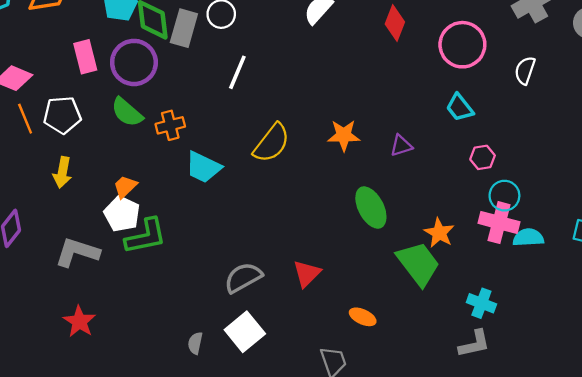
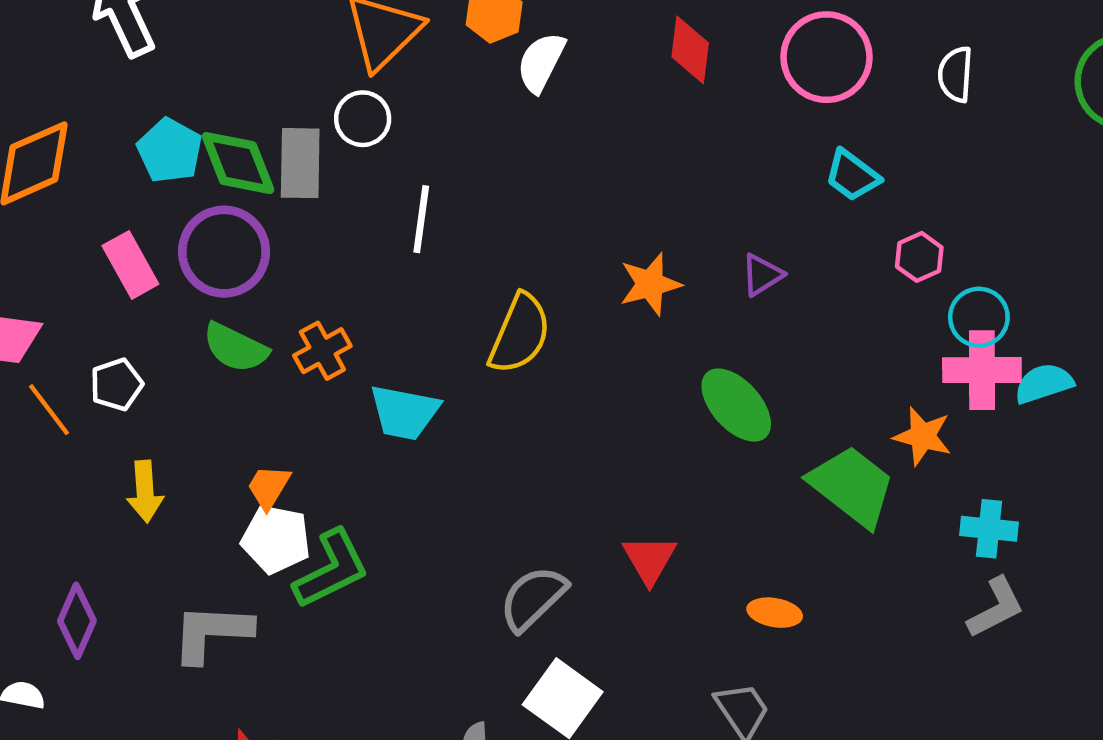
white pentagon: (62, 115) -> (116, 385), size x0.7
orange star: (439, 233) -> (923, 436), moved

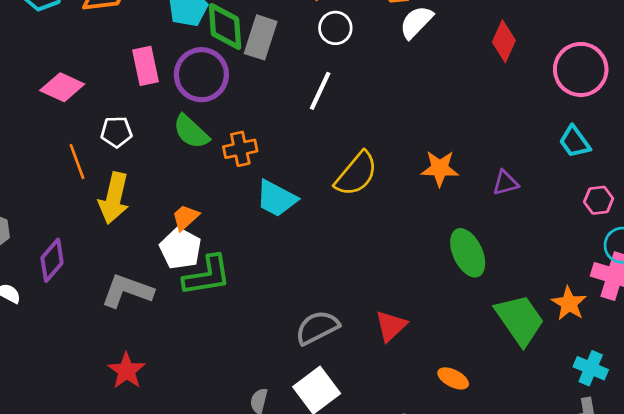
white circle: (363, 119) -> (335, 28), moved
orange line: (49, 410) -> (77, 162), moved
yellow arrow: (145, 491) -> (114, 198), size x1.4

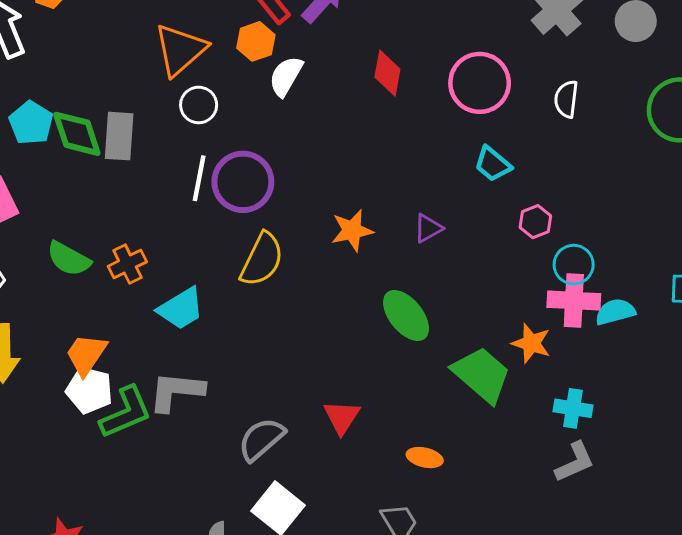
purple circle: (201, 75) -> (243, 182), moved
cyan trapezoid: (276, 199) -> (181, 309), turned -45
orange trapezoid: (185, 217) -> (86, 355), size x1.4
gray L-shape: (127, 291) -> (176, 391), moved

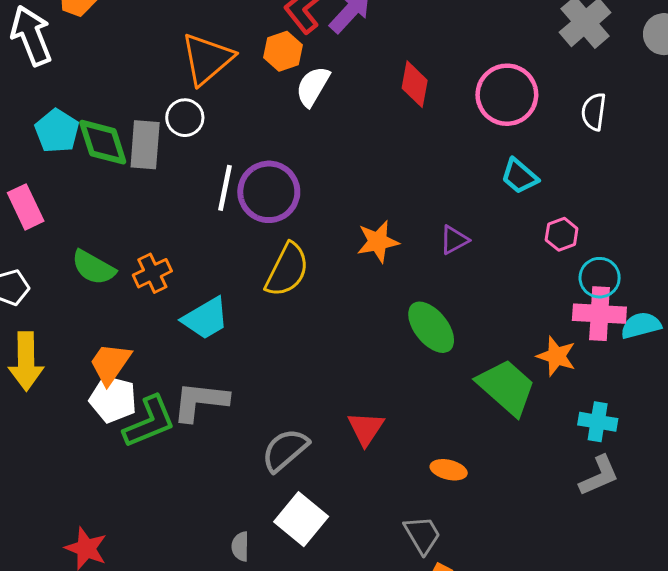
white circle: (199, 105) -> (185, 118), moved

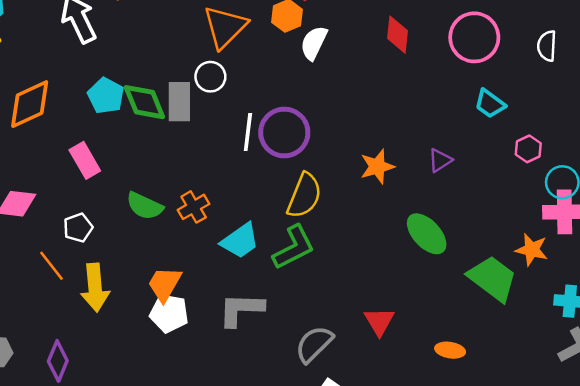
green L-shape: (149, 422) -> (294, 247), moved

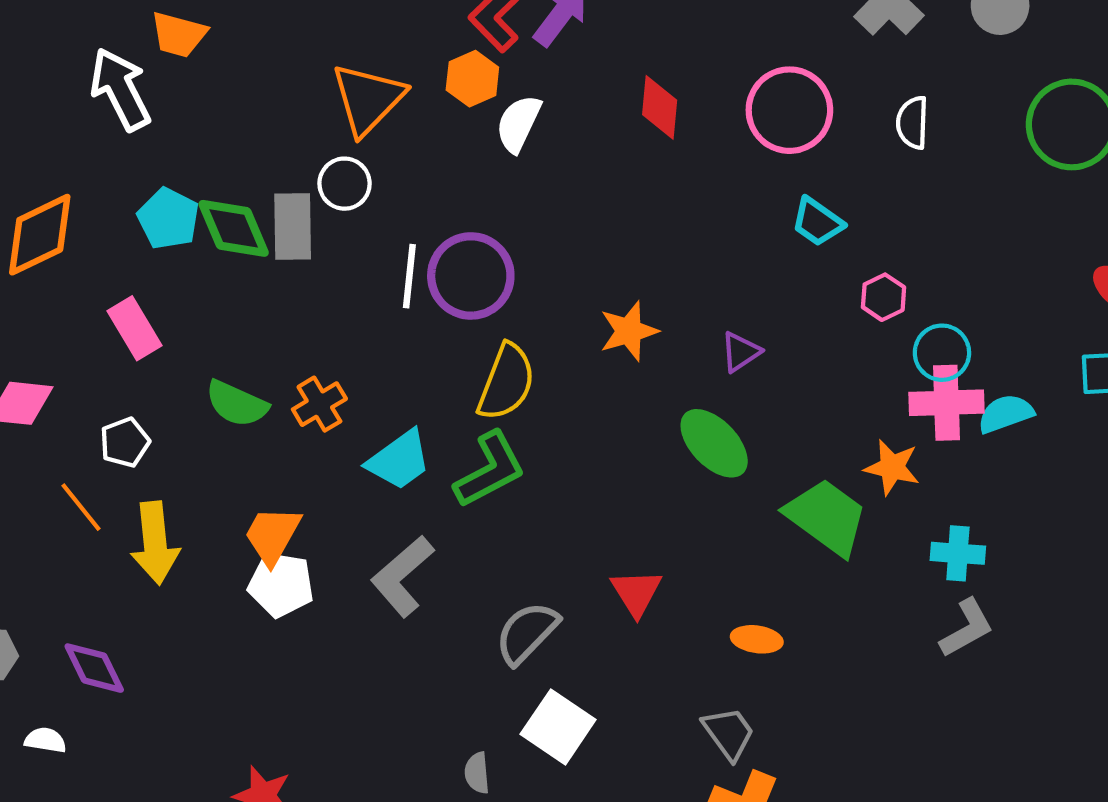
purple triangle: (440, 160) -> (740, 352), moved
gray L-shape: (241, 309) -> (402, 576), turned -42
purple diamond: (58, 361) -> (94, 668), turned -48

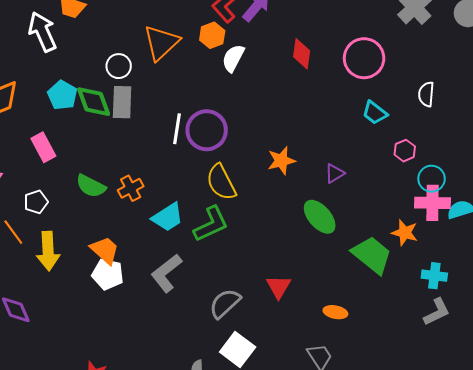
white semicircle: (912, 123) -> (426, 94), moved
white circle: (345, 184) -> (119, 66), moved
yellow semicircle: (506, 382) -> (221, 182), turned 129
orange trapezoid: (272, 535) -> (105, 250), turned 100

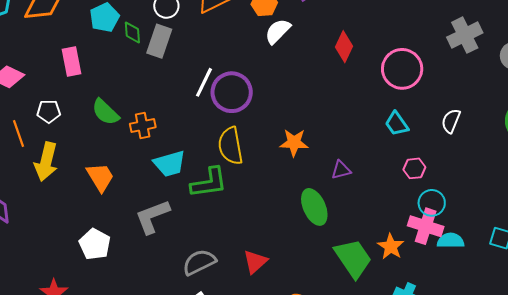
green diamond: (94, 102) -> (132, 32), size x0.6
white pentagon: (108, 274) -> (95, 244), moved

